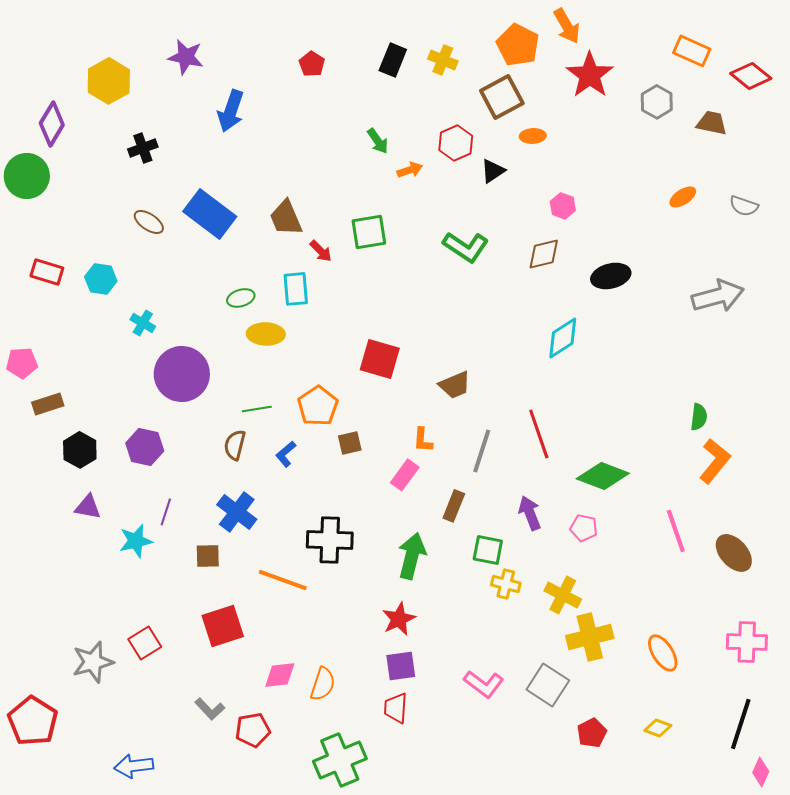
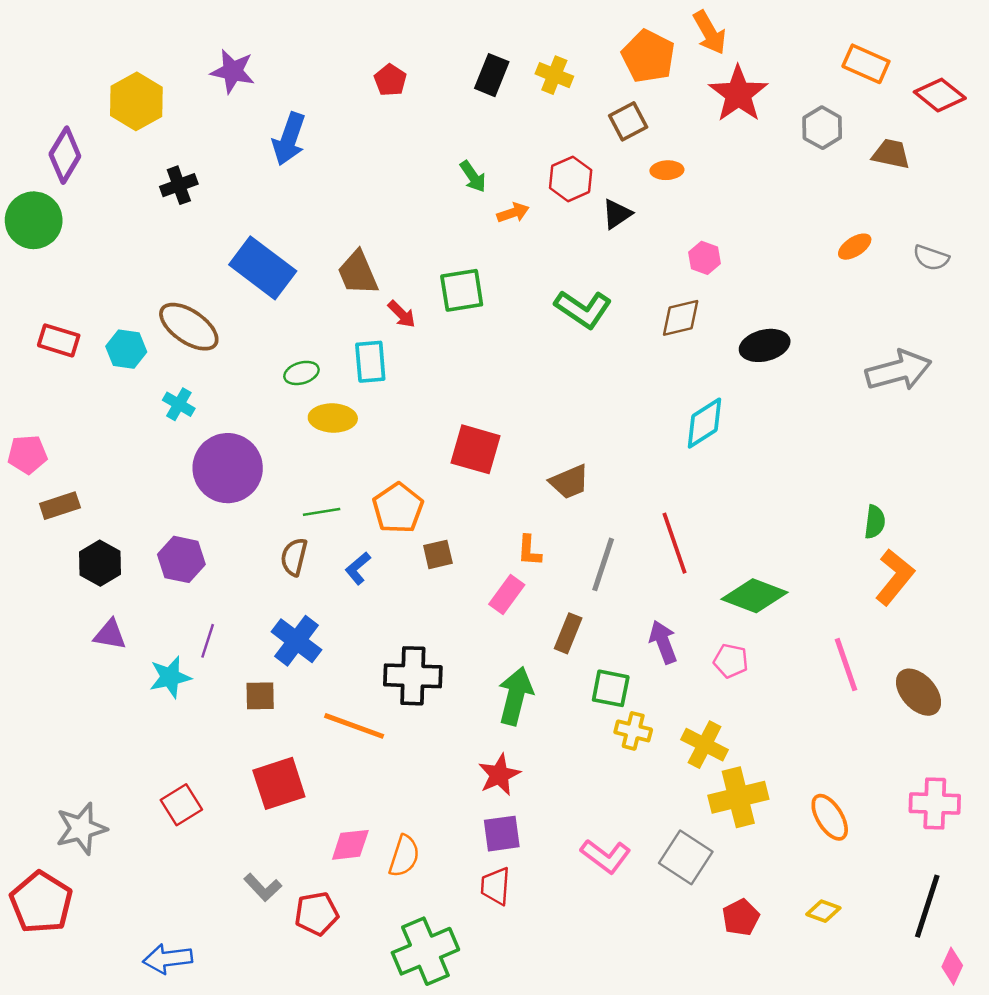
brown square: (502, 97) -> (628, 121), size x0.7
brown ellipse: (149, 222) -> (189, 327), moved, size x1.6
gray star: (93, 662) -> (81, 829), moved

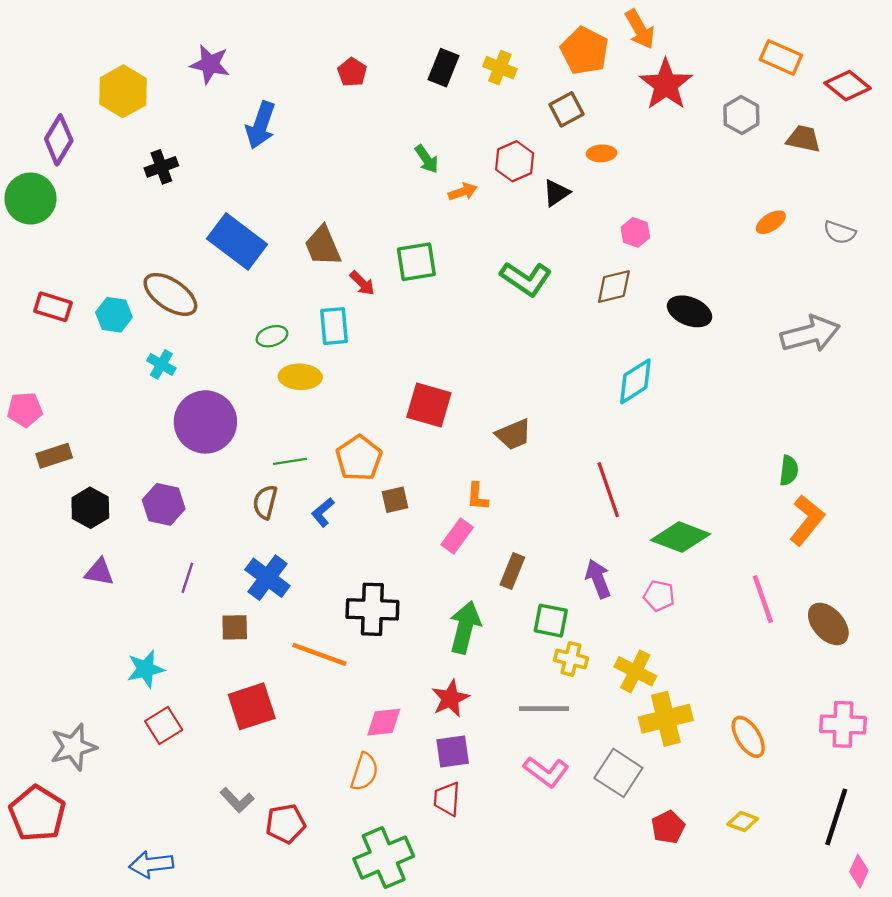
black ellipse: (765, 345) -> (690, 311), turned 36
gray line: (603, 564) -> (544, 709), moved, turned 72
cyan star: (170, 677) -> (146, 669), moved
pink diamond: (350, 845) -> (384, 722), moved

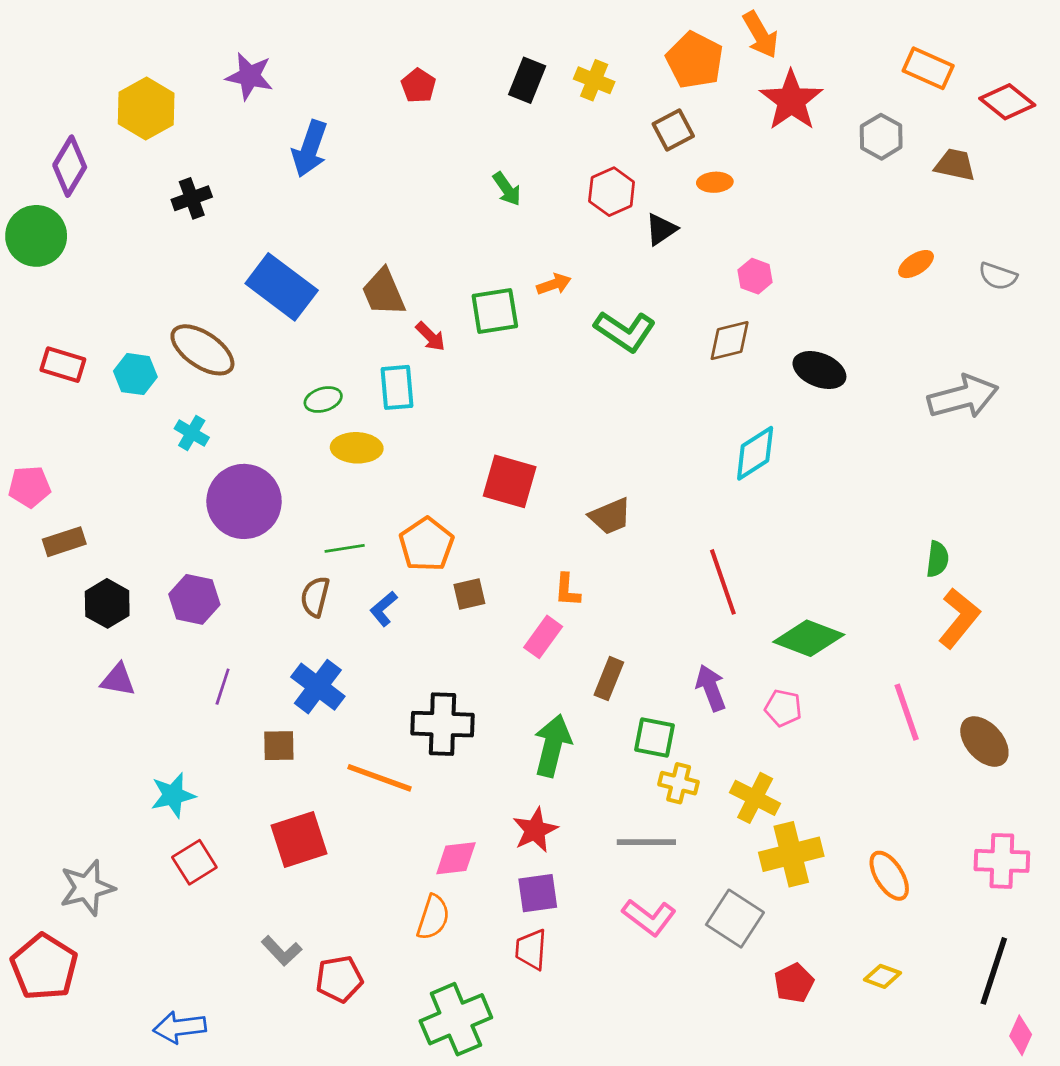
orange arrow: (463, 192) -> (554, 284), moved

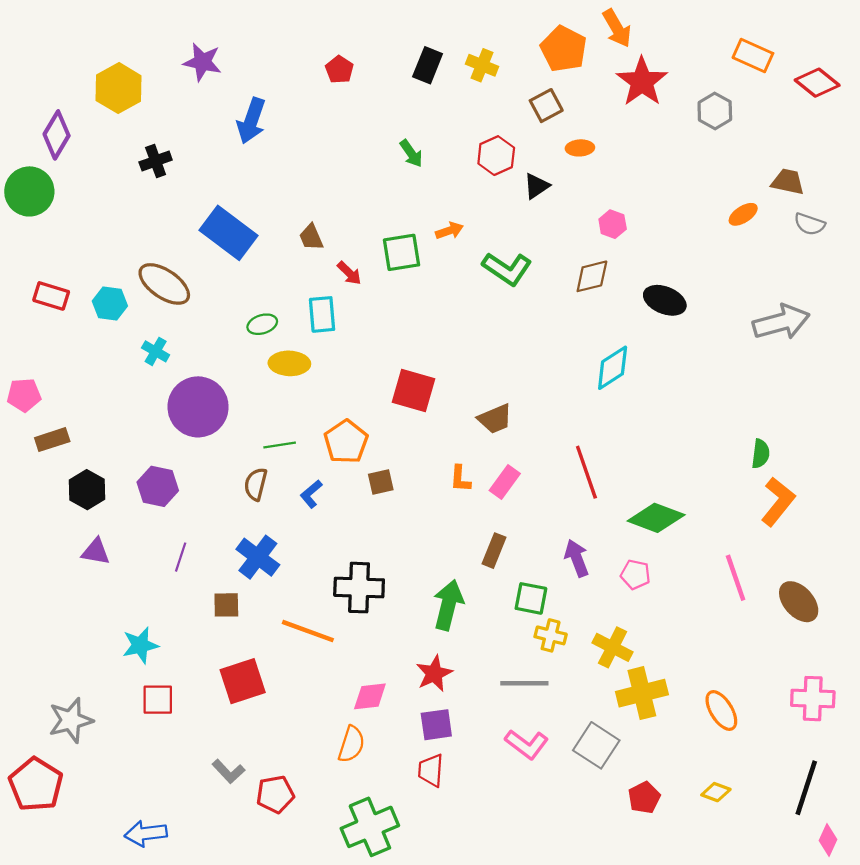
brown trapezoid: (955, 165) -> (788, 182), moved
brown trapezoid: (384, 292) -> (311, 237), size x0.7
pink rectangle: (543, 637) -> (505, 482), moved
red square: (194, 862) -> (158, 700), turned 32

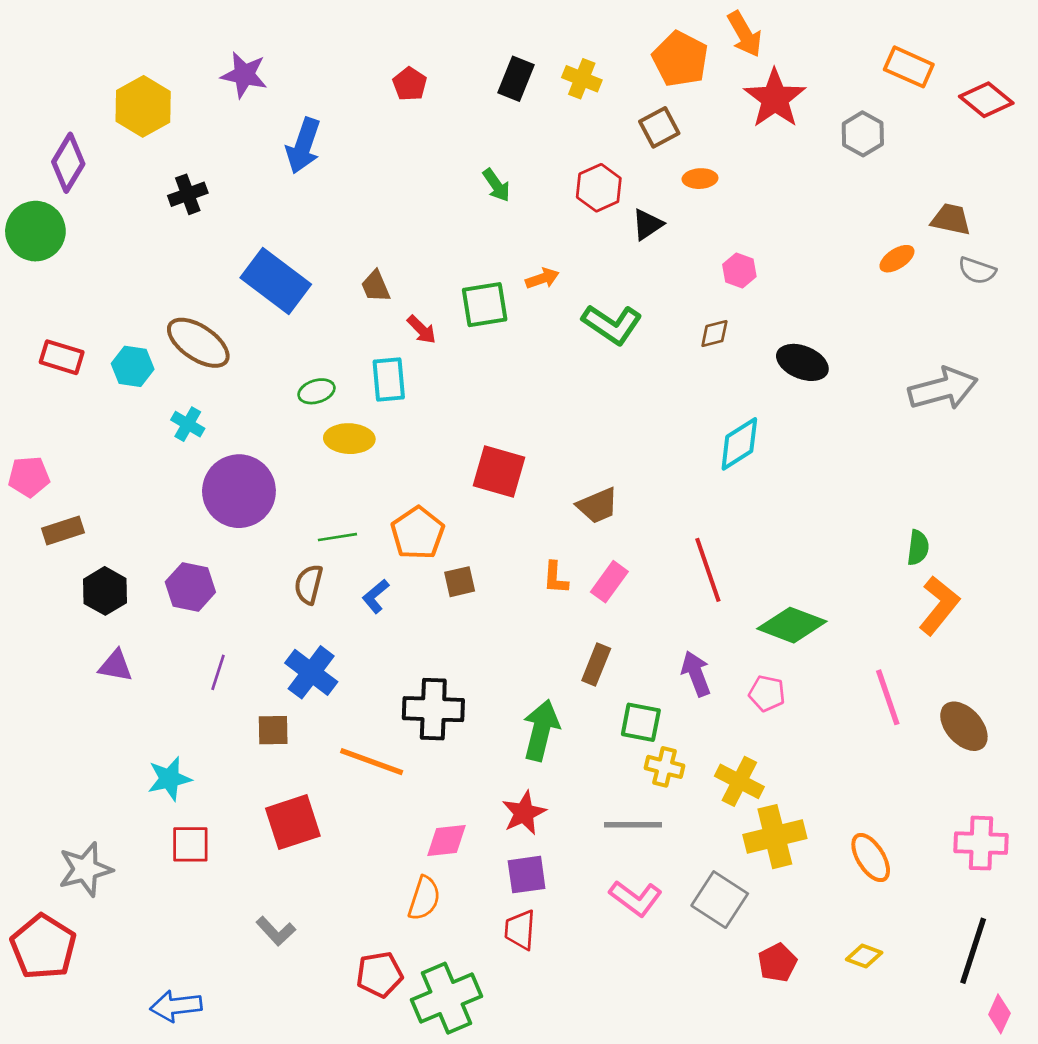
brown diamond: (592, 276) -> (714, 334), size x0.7
red pentagon: (275, 794) -> (380, 974), moved

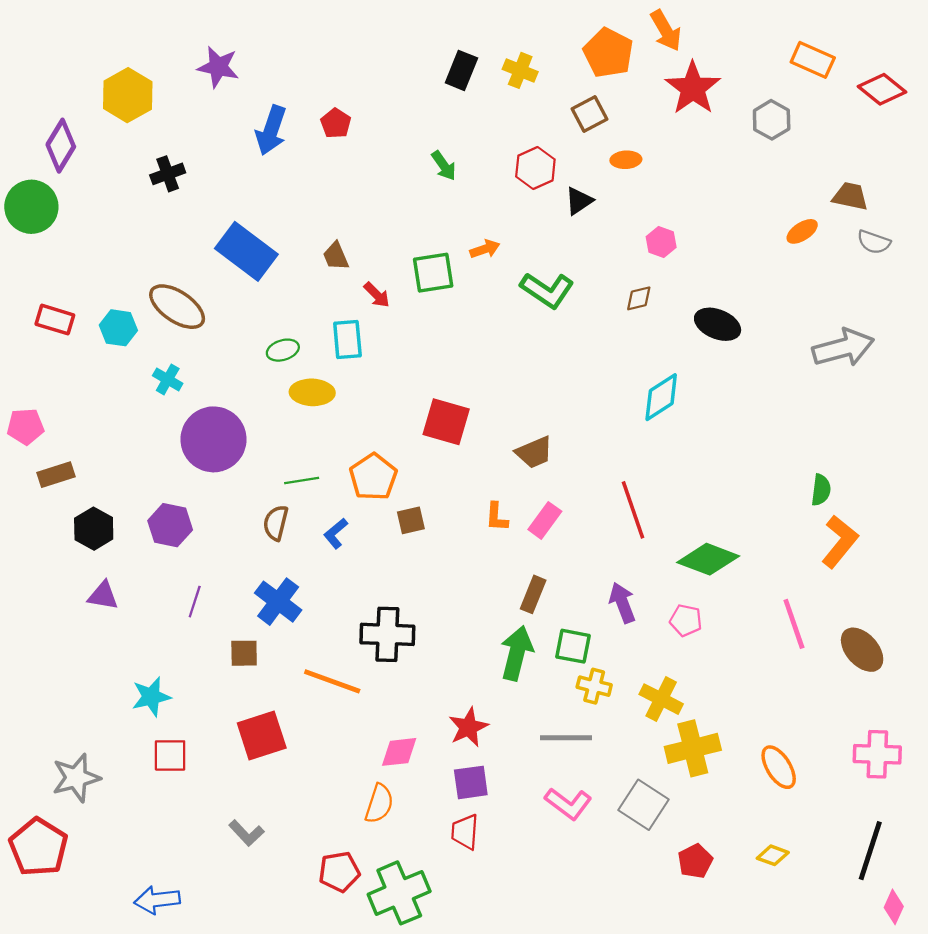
red pentagon: (410, 84) -> (336, 123), moved
green arrow: (541, 730) -> (517, 653), moved

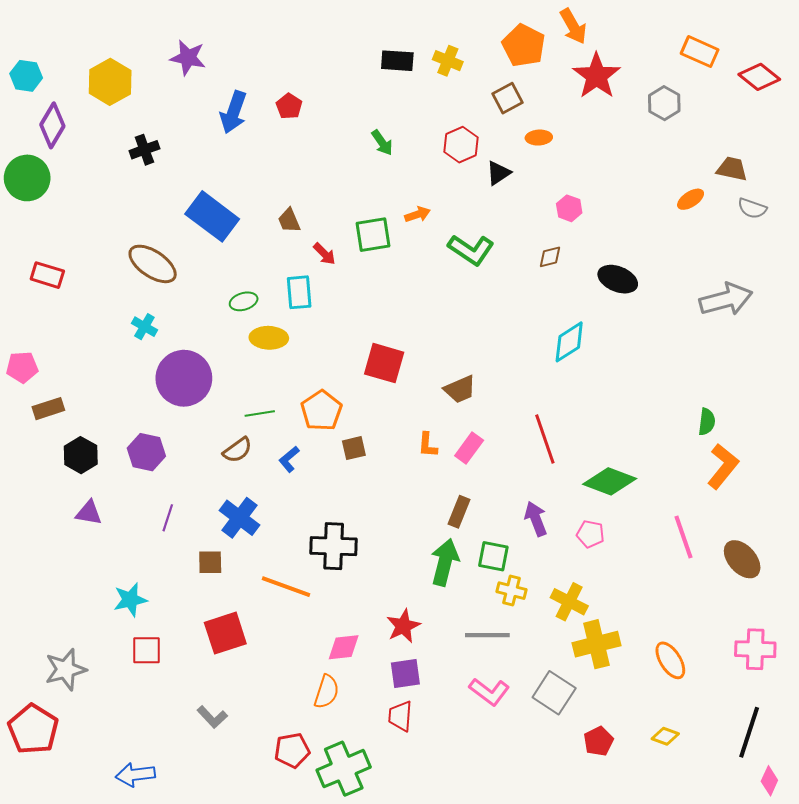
black rectangle: (461, 70) -> (397, 61), turned 72
cyan hexagon: (118, 328) -> (26, 76), moved
brown semicircle: (276, 523) -> (237, 450), turned -140

